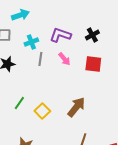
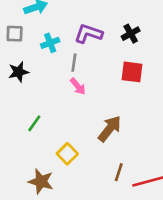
gray line: (40, 59) -> (74, 63), moved
pink arrow: (64, 59) -> (78, 86), moved
yellow square: (42, 111) -> (67, 154), moved

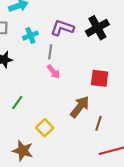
black cross: (131, 34) -> (97, 28), size x1.5
red square: (132, 72) -> (100, 78), moved
brown line: (119, 172) -> (98, 123), moved

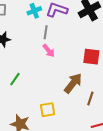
cyan cross: (30, 36) -> (34, 11), moved
yellow square: (45, 128) -> (48, 110), moved, turned 35

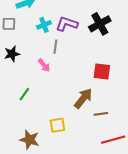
pink arrow: (49, 51) -> (44, 65), moved
brown line: (90, 98) -> (101, 114), turned 64

